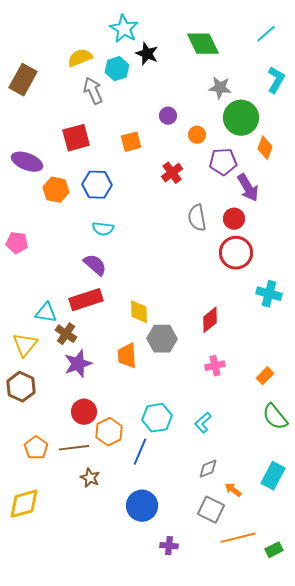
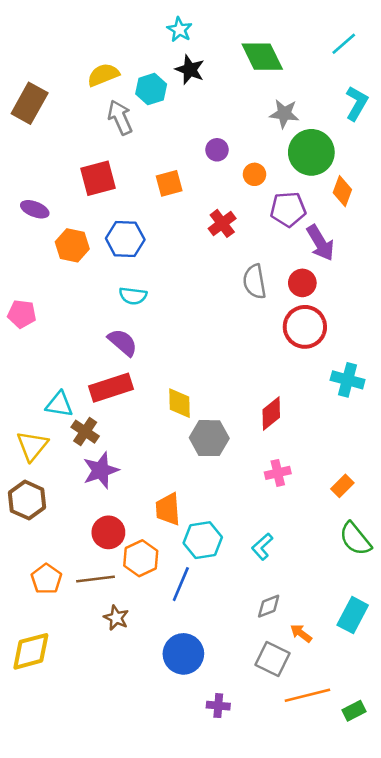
cyan star: (124, 29) -> (180, 30), moved, size x0.7
purple ellipse: (27, 162) -> (35, 209), size x0.7
orange trapezoid: (127, 356) -> (168, 509), moved

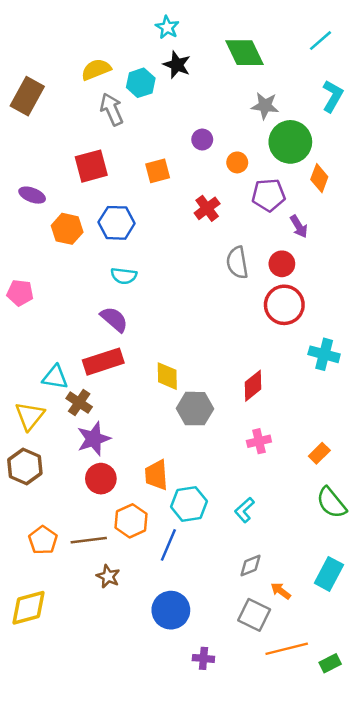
purple arrow: (320, 243) -> (299, 226), size x0.7
red circle: (108, 532) -> (101, 479), moved

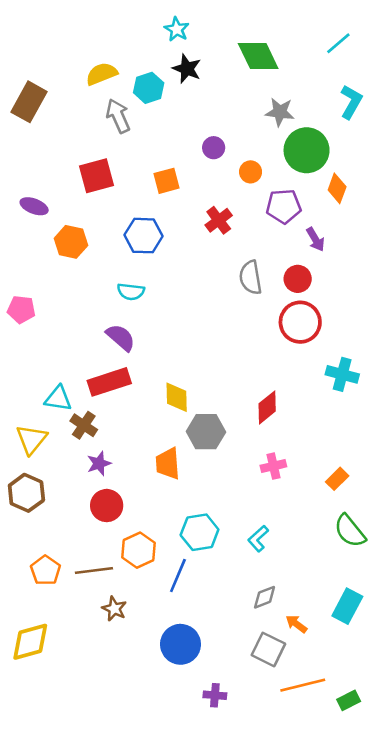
blue hexagon: (117, 223) -> (144, 236), moved
purple star: (94, 439) -> (99, 463), size x0.7
orange trapezoid: (156, 475) -> (168, 463), moved

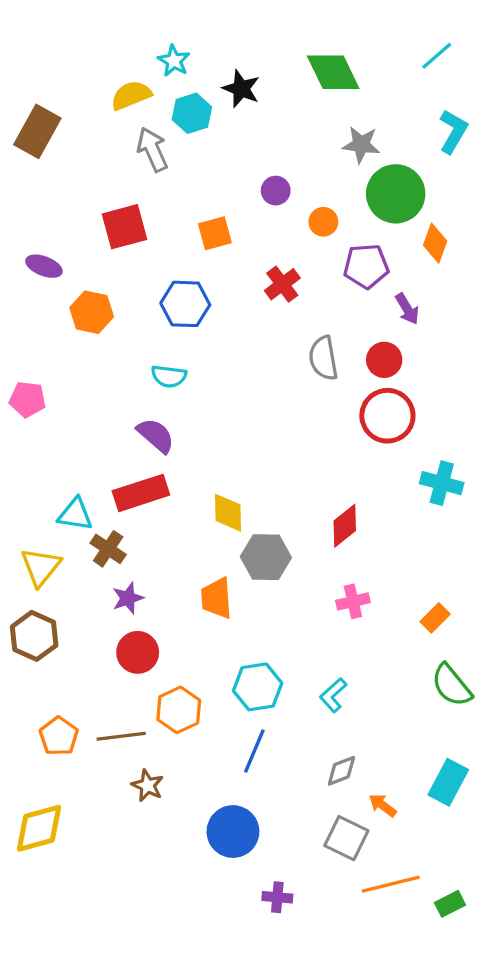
cyan star: (177, 29) -> (174, 61), moved
blue line: (178, 576) -> (254, 751), moved

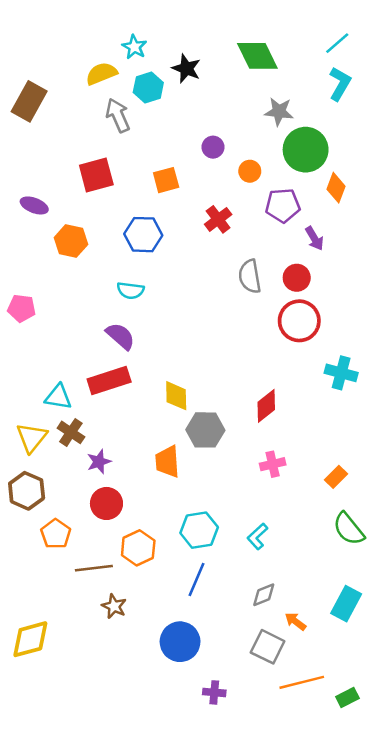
cyan L-shape: (453, 131) -> (340, 84), moved
brown cross: (108, 549) -> (71, 432), moved
orange pentagon: (59, 736) -> (56, 534), moved

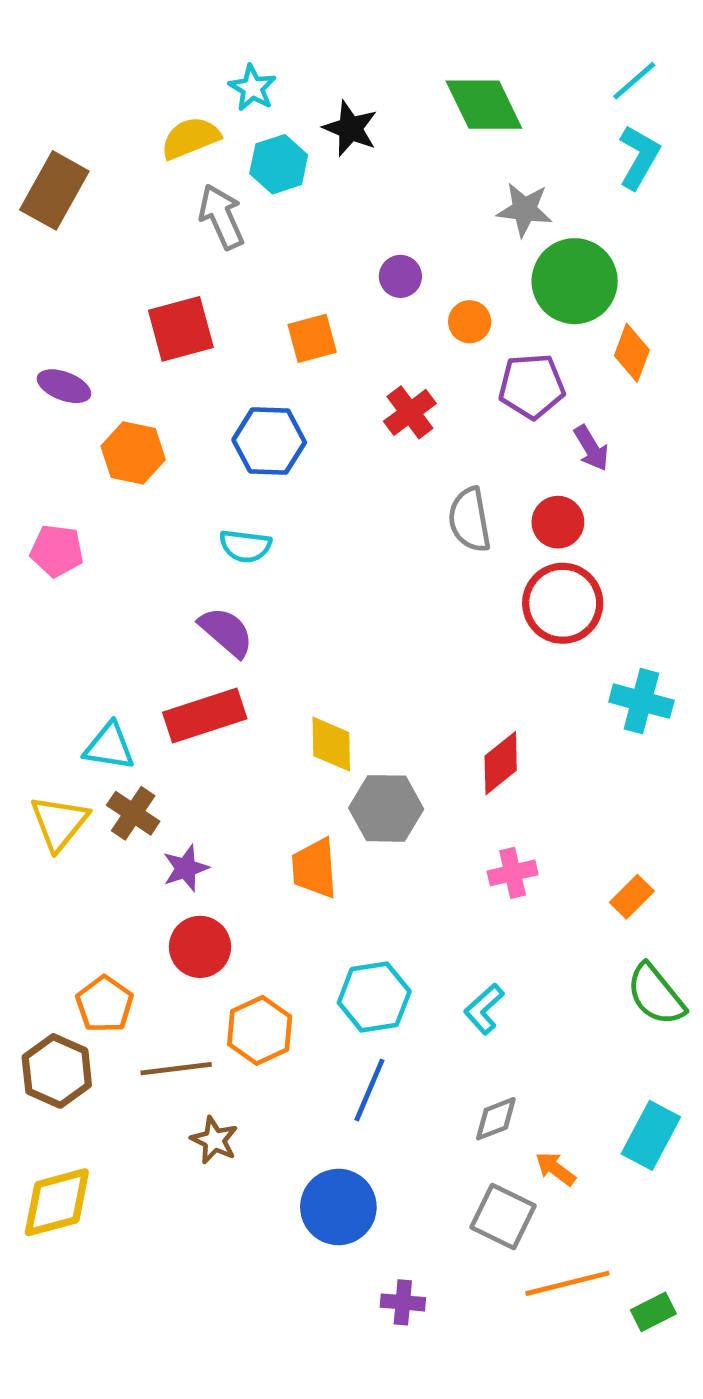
pink pentagon: (21, 308) -> (57, 551), moved
brown hexagon: (27, 491) -> (57, 1071), moved

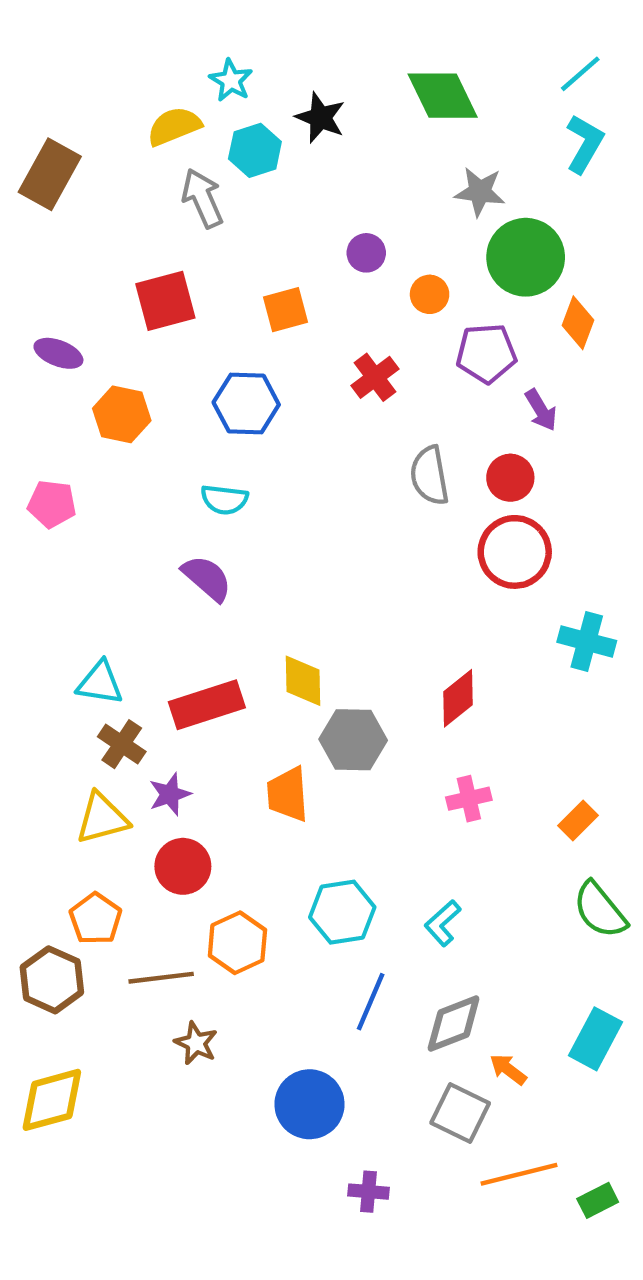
red rectangle: (205, 715) -> (207, 705), moved
yellow triangle: (59, 823) -> (102, 818), moved, turned 36
blue line: (369, 1090) -> (371, 1002), moved
gray diamond: (496, 1119) -> (454, 1024), size x1.4

